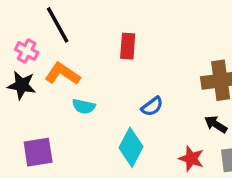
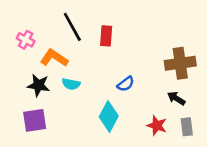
black line: (58, 25) -> (72, 27), moved
black star: (22, 85) -> (39, 85), moved

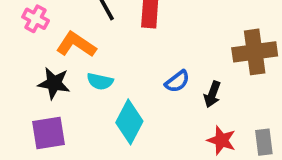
black arrow: (176, 98) -> (212, 94), moved, turned -102
cyan diamond: (109, 116) -> (129, 122), moved

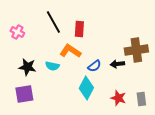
orange L-shape: (76, 45) -> (70, 51), moved
black arrow: (212, 94) -> (117, 64), moved, turned 64
cyan diamond: (129, 122) -> (86, 88), moved

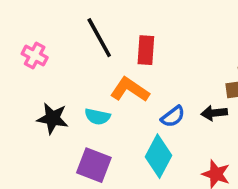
purple square: (24, 94) -> (94, 165), moved, turned 30

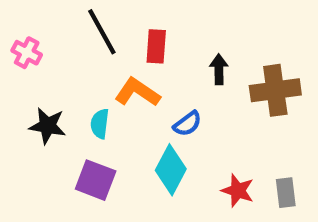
black arrow: (214, 113) -> (219, 69), moved, turned 95
cyan semicircle: (97, 117) -> (100, 124), turned 85

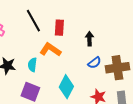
brown cross: (275, 90) -> (117, 68), moved
blue semicircle: (188, 124) -> (94, 63), moved

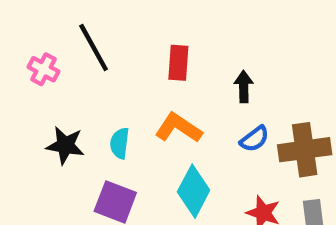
black line: (33, 21) -> (94, 47), moved
orange L-shape: (50, 50) -> (178, 128), moved

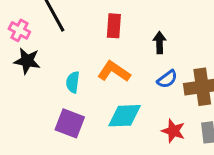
black star: (65, 145) -> (27, 61), moved
cyan diamond: (194, 191) -> (125, 116), turned 60

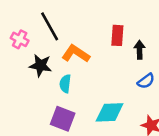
red rectangle: (114, 26) -> (117, 35), moved
black star: (27, 61) -> (40, 65), moved
orange L-shape: (114, 72) -> (76, 54), moved

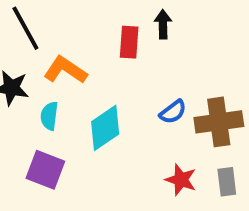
black arrow: (139, 50) -> (163, 24), moved
cyan diamond: (110, 112) -> (105, 128), moved, turned -32

